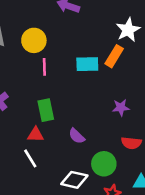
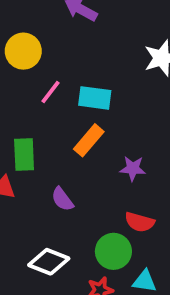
orange rectangle: (114, 56) -> (89, 140), moved
pink line: (44, 67) -> (51, 92), moved, turned 30
green circle: (104, 164) -> (113, 251), moved

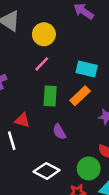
pink line: (51, 92) -> (42, 64), moved
green rectangle: (24, 154) -> (50, 96), moved

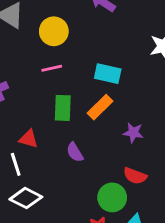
pink line: (42, 64) -> (52, 68), turned 35
white diamond: (47, 171) -> (26, 198), moved

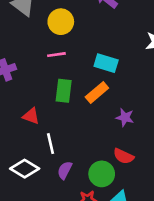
purple semicircle: (75, 152) -> (65, 170), moved, turned 54
white line: (16, 164) -> (50, 144), moved

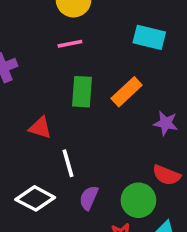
cyan rectangle: (106, 63) -> (149, 37), moved

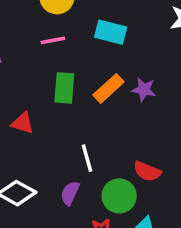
cyan rectangle: (149, 37) -> (111, 32), moved
purple star: (166, 123) -> (144, 90), moved
white line: (68, 163) -> (87, 158), moved

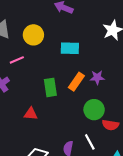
pink line: (53, 40) -> (17, 60), moved
white line: (87, 158) -> (90, 142), moved
green circle: (119, 196) -> (94, 110), moved

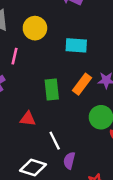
pink line: (17, 60) -> (15, 56), turned -56
white line: (90, 142) -> (55, 141), moved

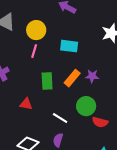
pink line: (15, 56) -> (34, 51), moved
white line: (55, 141) -> (60, 118), moved, turned -35

